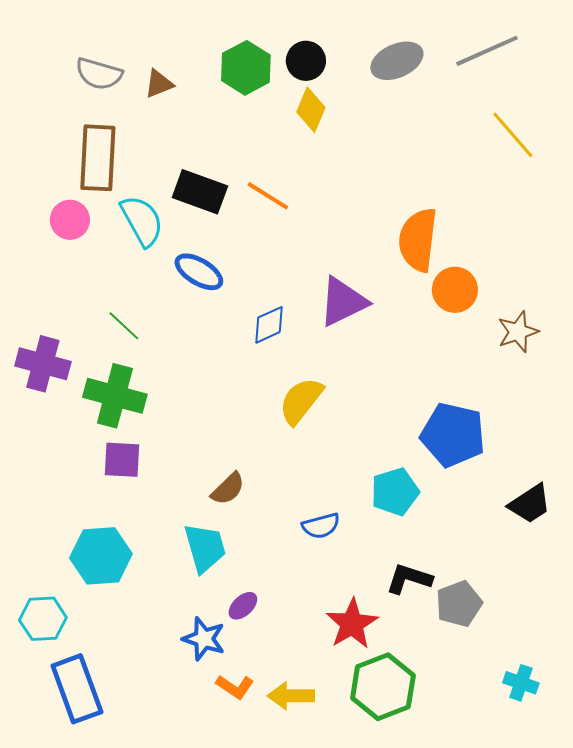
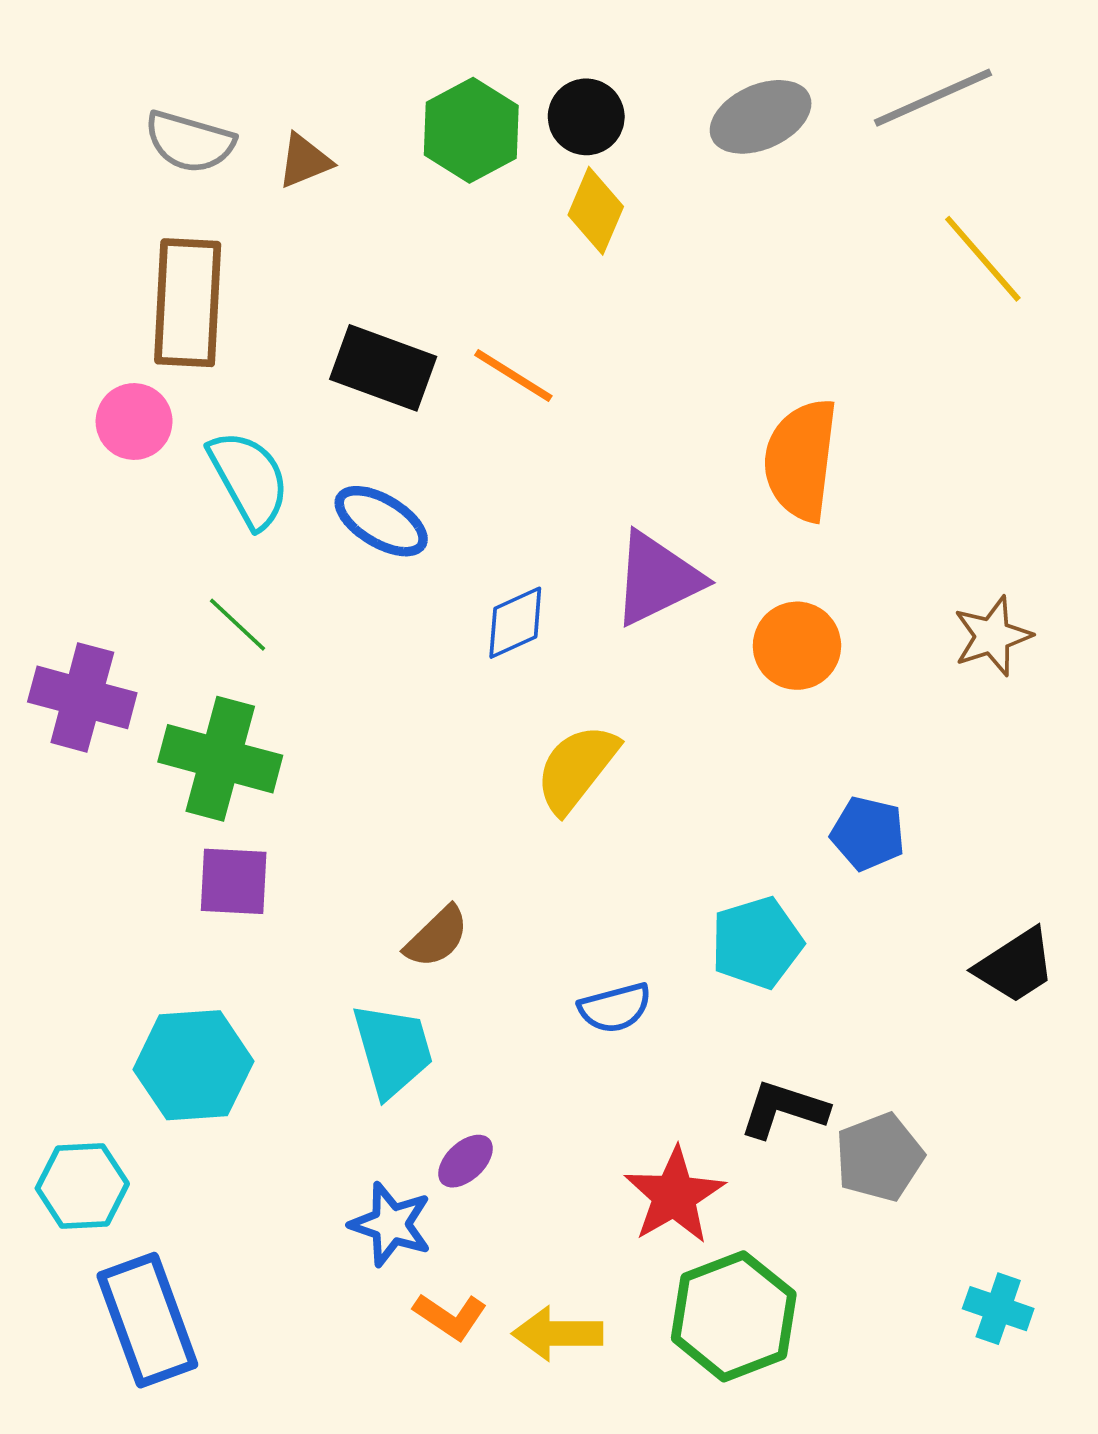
cyan semicircle: (142, 221) -> (249, 479), moved
orange circle: (455, 290) -> (797, 646), moved
blue pentagon: (453, 435) -> (868, 833), size x0.6

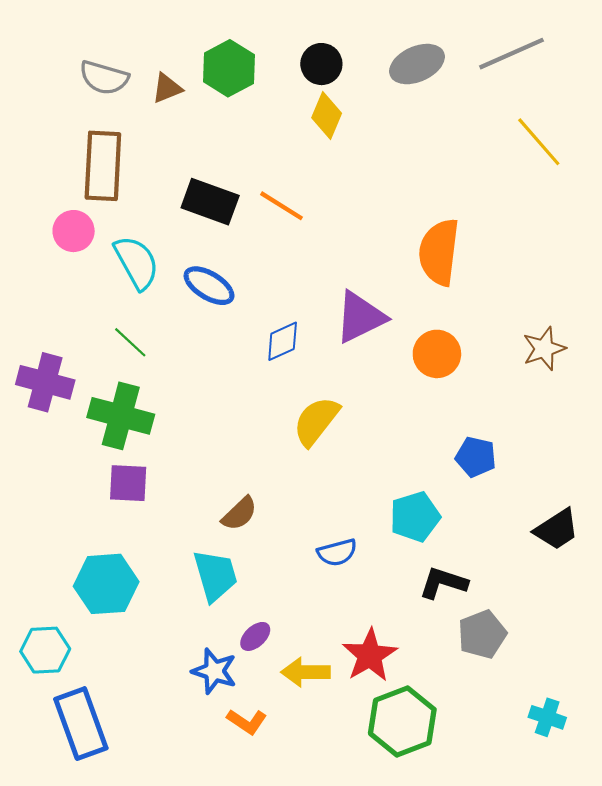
green hexagon: (471, 130) -> (229, 68), moved
black L-shape: (784, 1109) -> (443, 583), moved
yellow arrow: (557, 1334) -> (306, 672), moved

